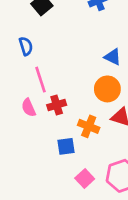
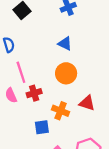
blue triangle: (113, 57) -> (65, 44), moved
orange circle: (107, 89) -> (66, 73), moved

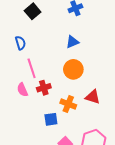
blue triangle: (65, 44) -> (72, 42), turned -48

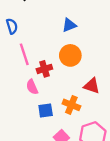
red cross: (44, 88) -> (44, 69), moved
pink semicircle: (22, 90) -> (32, 87), moved
orange cross: (68, 104) -> (71, 105), moved

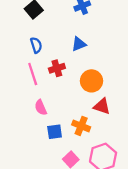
blue semicircle: (12, 26) -> (36, 45), moved
orange circle: (70, 55) -> (92, 81), moved
red cross: (44, 69) -> (57, 68), moved

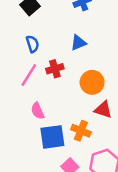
pink line: (33, 74) -> (29, 75), turned 50
blue square: (55, 132) -> (52, 137), size x1.5

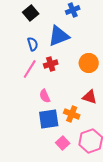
blue triangle: (78, 43) -> (59, 36), moved, size x1.6
orange circle: (92, 82) -> (89, 63), moved
pink semicircle: (38, 111) -> (45, 96), moved

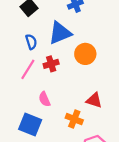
orange circle: (89, 63) -> (85, 54), moved
blue square: (49, 119) -> (30, 125), moved, turned 30

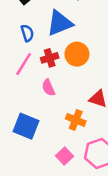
orange circle: (85, 54) -> (77, 54), moved
pink semicircle: (44, 99) -> (48, 88), moved

